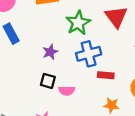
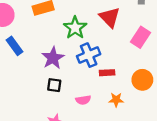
purple star: (50, 52) -> (53, 58), size x1.5
pink semicircle: (67, 91) -> (83, 100), moved

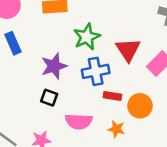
red triangle: (110, 17) -> (128, 50), moved
orange circle: (142, 80) -> (140, 106), moved
pink semicircle: (83, 100) -> (79, 121), size x1.5

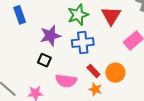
red triangle: (128, 50) -> (111, 16), moved
red rectangle: (112, 96) -> (93, 71), moved, turned 32

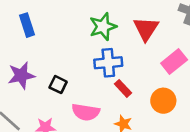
purple star: (50, 36) -> (21, 75), moved
red rectangle: (93, 71) -> (123, 88), moved
orange circle: (115, 73) -> (163, 101), moved

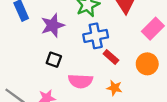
purple star: (21, 75) -> (53, 25), moved

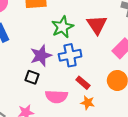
purple star: (53, 25) -> (41, 56), moved
red rectangle: (111, 57) -> (83, 83), moved

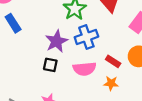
red rectangle: (83, 83) -> (113, 61), moved
pink semicircle: (56, 97) -> (84, 69), moved

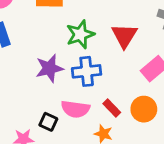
black square: (50, 65) -> (48, 122), moved

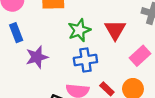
purple star: (49, 68) -> (37, 57), moved

